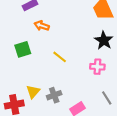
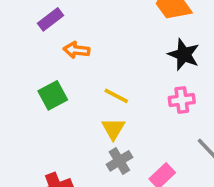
yellow triangle: (33, 92) -> (113, 129), moved

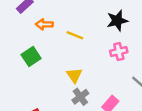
black star: (184, 55) -> (117, 21), turned -30
yellow line: (116, 96) -> (75, 35), moved

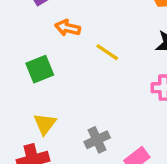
yellow triangle: (74, 75) -> (45, 124), moved

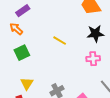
orange arrow: (68, 28) -> (16, 29), moved, turned 32

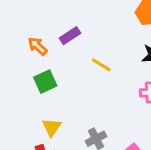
purple rectangle: (23, 11) -> (70, 36), moved

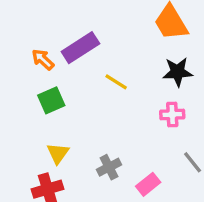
purple rectangle: (70, 36) -> (80, 48), size x1.5

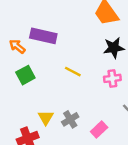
purple rectangle: (80, 48) -> (43, 36), turned 50
yellow line: (116, 82) -> (73, 72), moved
yellow triangle: (58, 153) -> (46, 118), moved

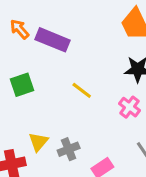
orange arrow: (17, 46) -> (20, 29), moved
pink cross: (112, 78) -> (130, 107), turned 35

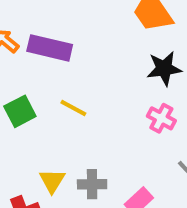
yellow line: (82, 90) -> (73, 108), moved
gray cross: (69, 149) -> (92, 184), turned 30

